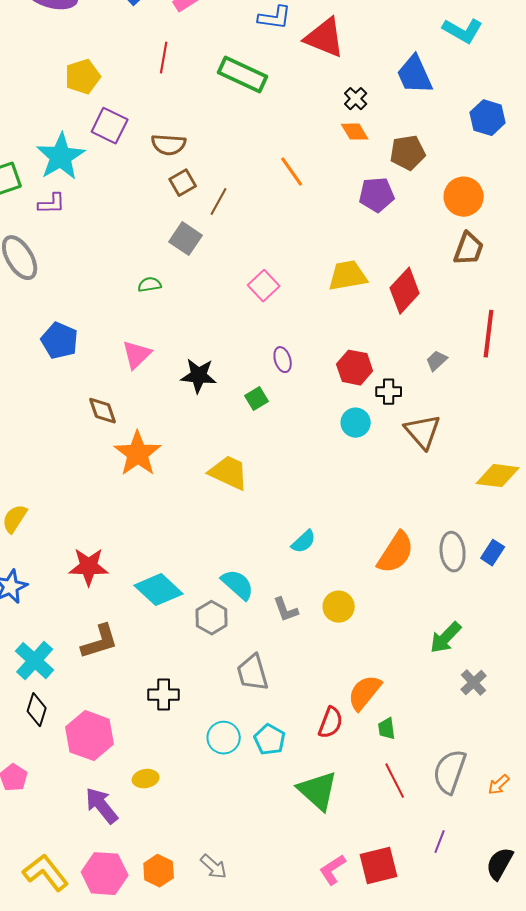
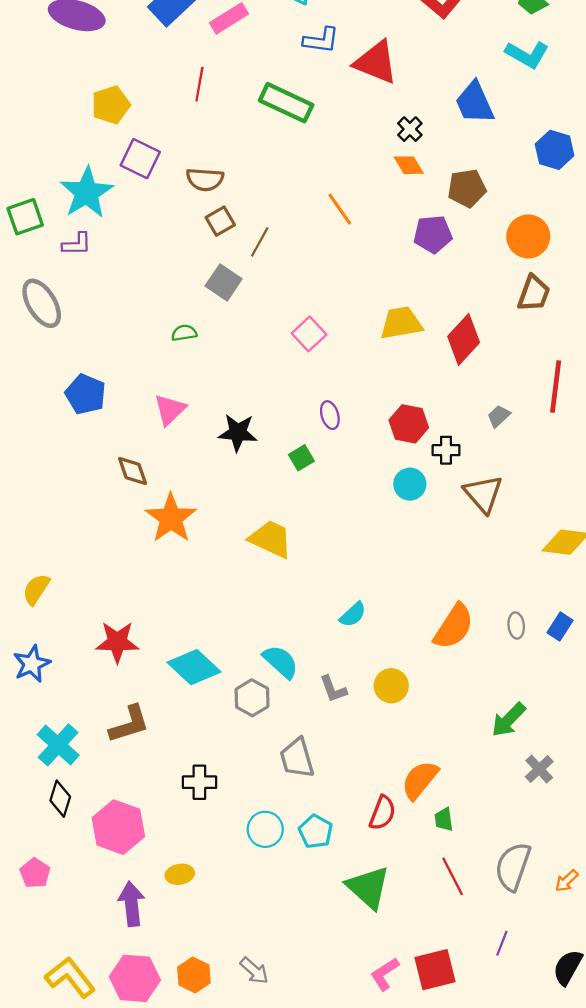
gray ellipse: (453, 552) -> (516, 625), size x0.6
purple arrow: (102, 806) -> (132, 904), turned 33

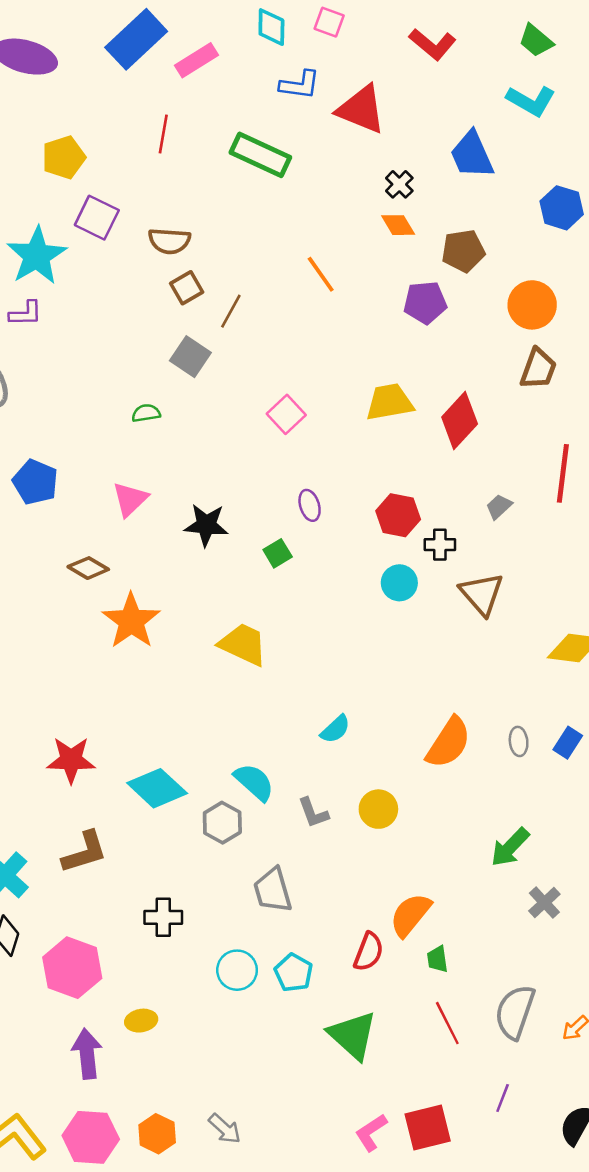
brown diamond: (133, 471) -> (88, 568), turned -40

